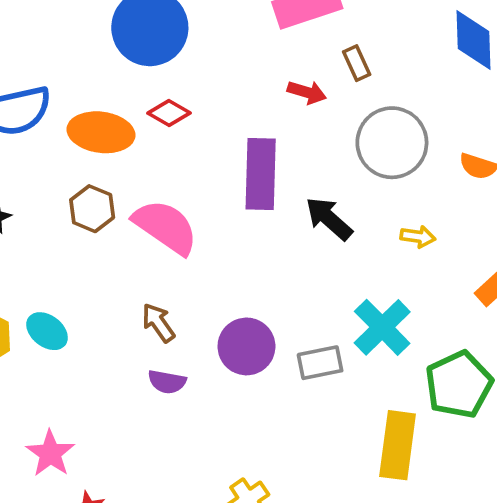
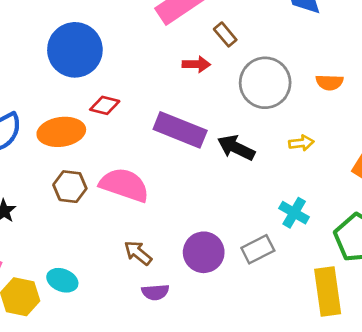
purple rectangle: (261, 174) -> (180, 130), turned -54
cyan cross: (382, 327) -> (294, 213), size x0.7

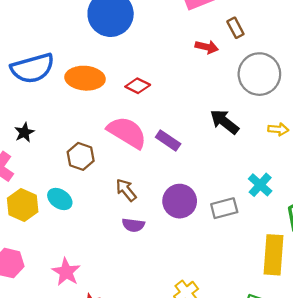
red diamond: (105, 105) -> (138, 86), moved
purple rectangle: (180, 130) -> (168, 140), moved, size x0.6
brown hexagon: (70, 187) -> (81, 156), moved

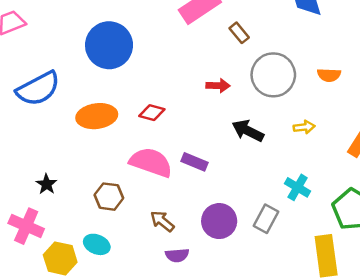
red arrow: (207, 47) -> (218, 86), moved
blue semicircle: (33, 68) -> (38, 89), moved
gray rectangle: (224, 208) -> (266, 219), turned -35

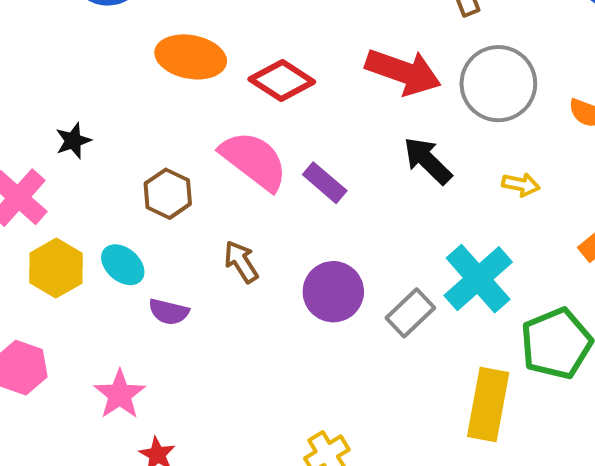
red arrow: (218, 86) -> (403, 72), size x1.8
red diamond: (152, 113) -> (282, 80), size x1.4
cyan cross: (298, 187) -> (478, 279), size x1.6
purple semicircle: (177, 255) -> (169, 312), moved

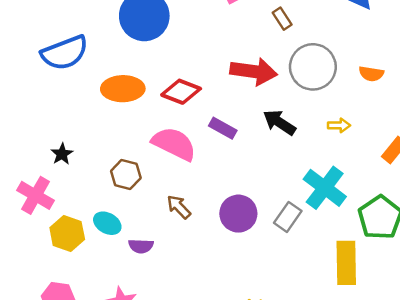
purple rectangle: (325, 183) -> (223, 128), moved

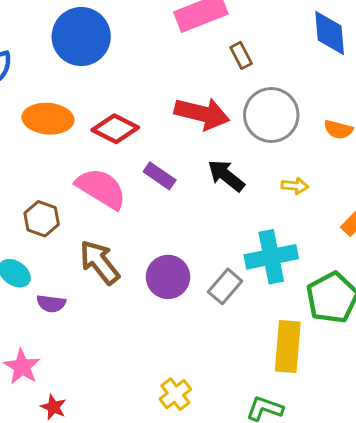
cyan cross: (325, 188) -> (271, 257), turned 36
brown arrow: (179, 207) -> (99, 262), size x1.5

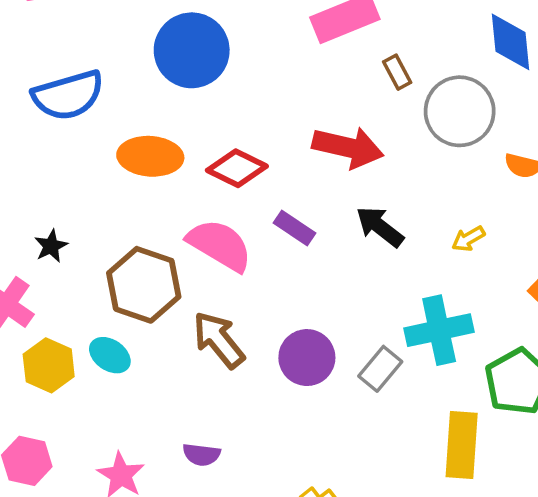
gray circle: (271, 115) -> (460, 111), moved
yellow arrow: (295, 186) -> (468, 239), turned 145
brown hexagon: (42, 219) -> (144, 285), size x1.6
purple semicircle: (51, 304) -> (202, 455), moved

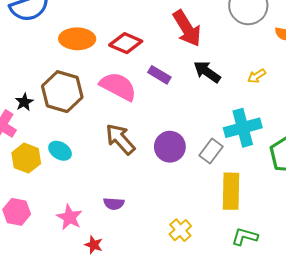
red arrow: (348, 147) -> (187, 28), turned 48
black star: (51, 246) -> (24, 102), moved
brown hexagon: (144, 285) -> (62, 92), moved
yellow rectangle: (462, 445) -> (231, 191), moved

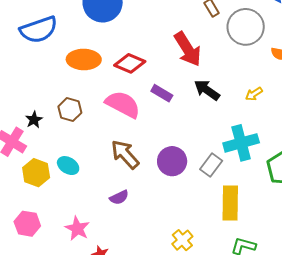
brown hexagon: (62, 92) -> (70, 110), size x0.6
purple semicircle: (114, 204) -> (119, 197), moved, turned -30

